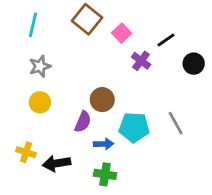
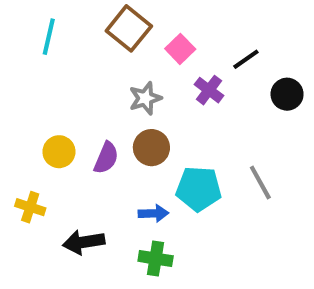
gray star: (40, 66) -> (145, 98), moved
purple semicircle: (83, 122) -> (106, 158), moved
yellow cross: (26, 152) -> (30, 207), moved

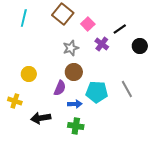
purple semicircle: (106, 158) -> (60, 88), moved

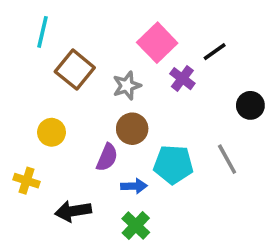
brown square: (63, 14) -> (75, 70), moved
pink square: (88, 24) -> (157, 43), size x1.5
black circle: (140, 46) -> (250, 105), moved
green cross: (76, 126) -> (136, 225), turned 35

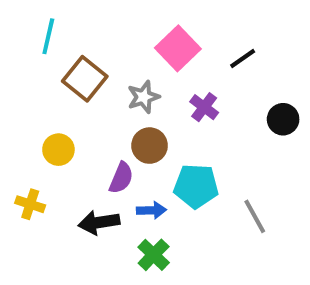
purple cross: (182, 79) -> (204, 107), moved
gray line: (227, 159) -> (255, 216), moved
black arrow: (73, 211) -> (99, 222), moved

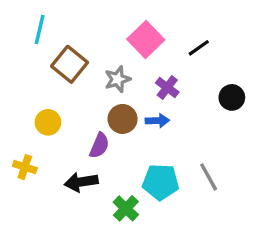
cyan pentagon: (196, 186) -> (161, 182), moved
blue arrow: (152, 210) -> (157, 121), moved

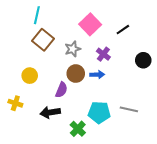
cyan line: (40, 30) -> (37, 15), moved
gray line: (209, 177) -> (129, 109), turned -48

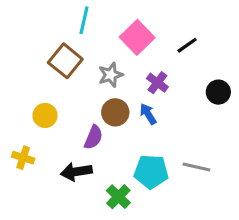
cyan line: (37, 15) -> (84, 20), moved
blue arrow: (97, 75) -> (148, 114), turned -120

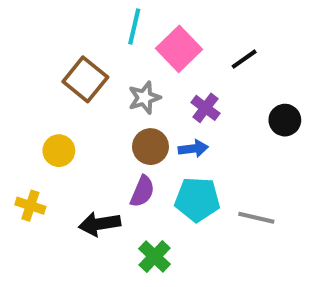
cyan line: (84, 20) -> (134, 26), moved
blue arrow: (148, 114) -> (193, 149), turned 115
purple semicircle: (93, 137) -> (142, 191), moved
cyan pentagon: (151, 172) -> (197, 199), moved

